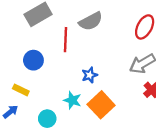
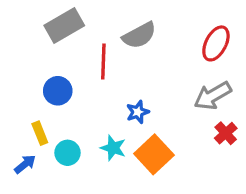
yellow rectangle: (21, 90) -> (40, 133), turned 42
cyan circle: (47, 119) -> (68, 153), moved

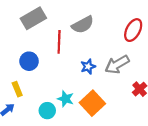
gray arrow: (213, 96) -> (117, 64), moved
blue star: (138, 112) -> (88, 67), moved
cyan circle: (68, 153) -> (47, 111), moved

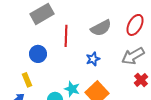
gray semicircle: (83, 25) -> (101, 28), moved
gray arrow: (117, 64) -> (133, 56), moved

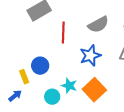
blue circle: (38, 54) -> (40, 66), moved
blue star: (93, 59) -> (90, 56), size x1.5

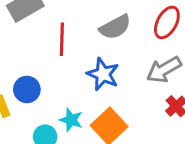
blue star: (90, 56) -> (103, 74), turned -30

